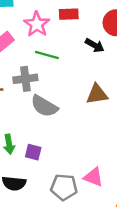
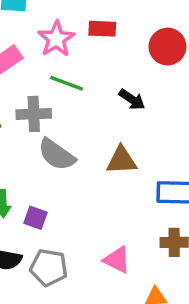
black arrow: (95, 45) -> (132, 99), moved
brown triangle: (97, 94) -> (122, 160), moved
gray pentagon: (64, 187) -> (49, 268), moved

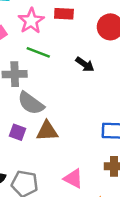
brown triangle: (122, 160) -> (47, 131), moved
purple square: (35, 218) -> (17, 132), moved

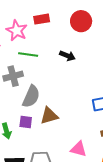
gray semicircle: (31, 103) -> (31, 96), turned -90

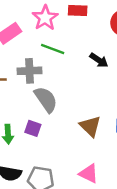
gray semicircle: (31, 96) -> (46, 99), turned -70
brown triangle: (49, 116) -> (90, 126), moved, turned 48

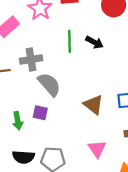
green line: (53, 49) -> (69, 41), moved, turned 75
pink triangle: (89, 174) -> (97, 149), turned 36

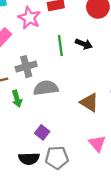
gray semicircle: (49, 84) -> (46, 88), turned -50
purple square: (40, 113) -> (42, 132), moved, turned 32
green arrow: (18, 121) -> (17, 99), moved

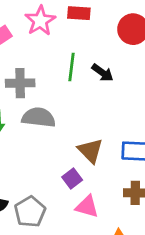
purple square: (42, 132) -> (72, 178), moved
pink triangle: (97, 143) -> (87, 207), turned -48
gray pentagon: (57, 158) -> (30, 212), turned 30

